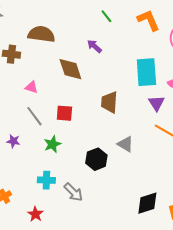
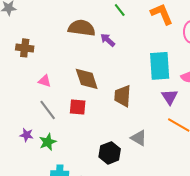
brown semicircle: (41, 34) -> (82, 28), moved
brown diamond: (70, 69) -> (87, 79), moved
green star: (52, 144) -> (48, 142), moved

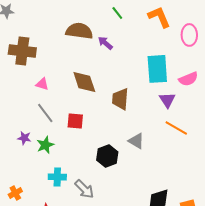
brown cross: (25, 48) -> (22, 51), size x1.5
red square: (78, 107) -> (75, 121), moved

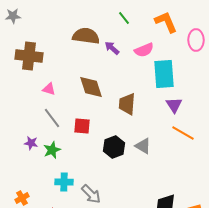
pink semicircle: (188, 79) -> (144, 50), moved
black hexagon: (107, 156) -> (114, 147), moved

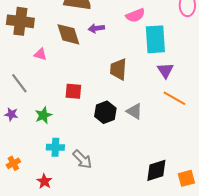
purple arrow: (112, 48) -> (96, 28), moved, turned -49
brown diamond: (91, 87) -> (68, 34), moved
gray line: (52, 118) -> (19, 83), moved
purple star: (31, 143) -> (11, 114), moved

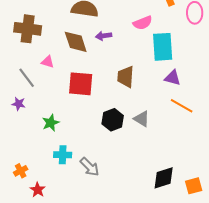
purple triangle: (165, 70) -> (173, 78), turned -42
gray line: (19, 83) -> (27, 78), moved
red square: (73, 91) -> (81, 84), moved, size x1.5
purple star: (11, 114) -> (19, 104), moved
red star: (44, 181) -> (38, 190), moved

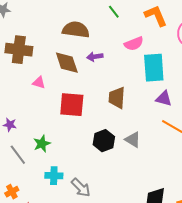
gray line: (27, 78) -> (18, 155), moved

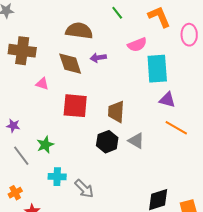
brown trapezoid: (117, 98) -> (116, 112), moved

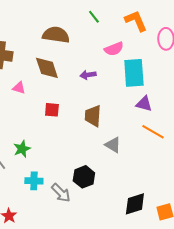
purple arrow: (98, 58) -> (88, 75), moved
red square: (75, 106) -> (52, 110), size x0.6
black hexagon: (107, 142) -> (84, 177), moved

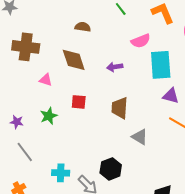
brown semicircle: (56, 35) -> (83, 27), size x0.6
green star: (22, 149) -> (49, 116), moved

